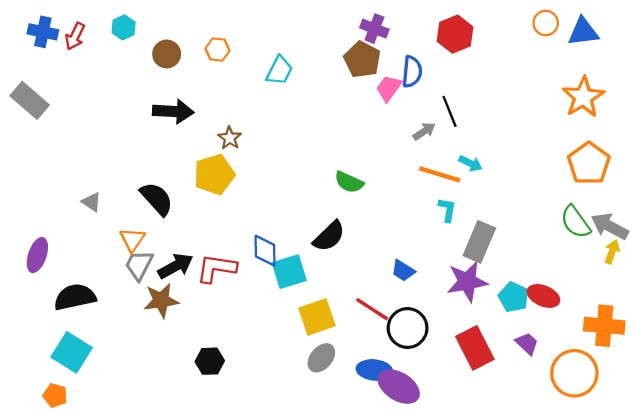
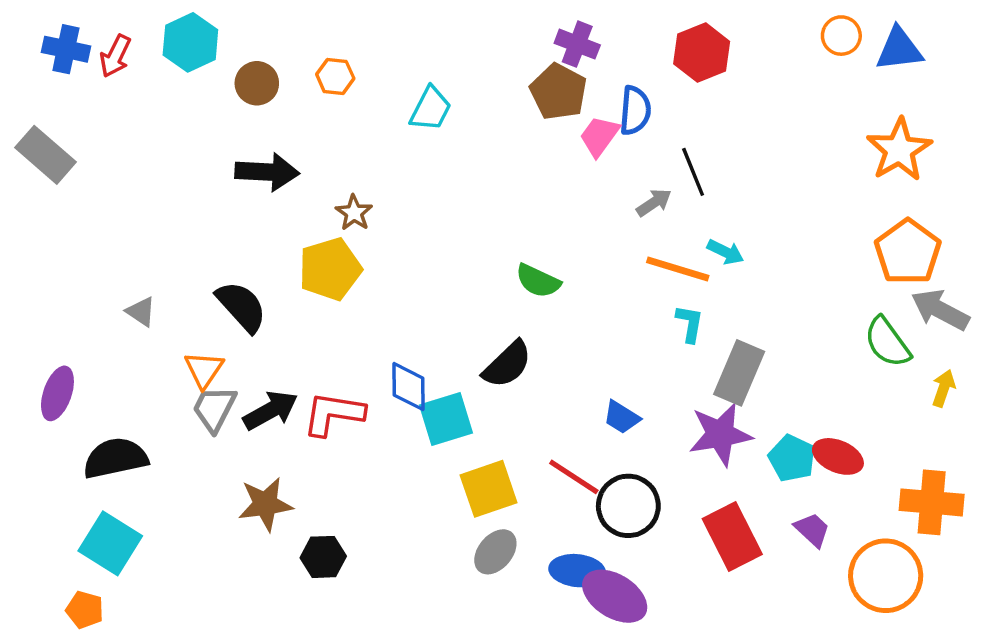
cyan hexagon: (124, 27) -> (190, 42), size x1.5
gray arrow: (610, 226) -> (940, 310), moved
brown star: (161, 300) -> (265, 504), moved

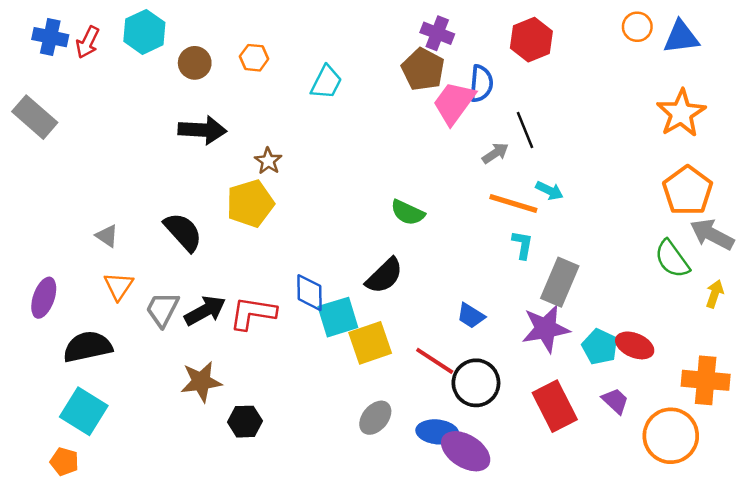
pink trapezoid: (599, 136) -> (454, 103), size x1.4
orange triangle: (204, 370) -> (119, 286), moved
yellow square: (489, 489) -> (370, 343), moved

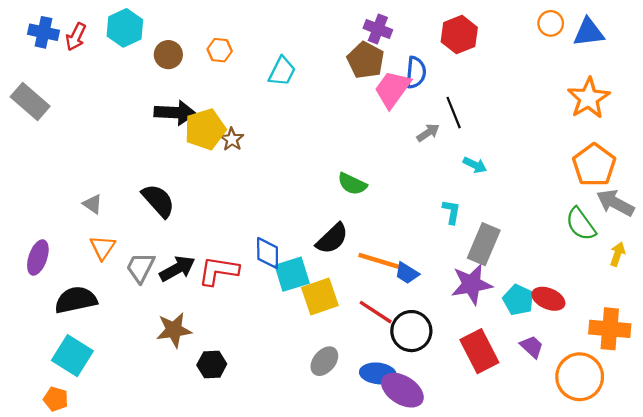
yellow pentagon: (250, 204) -> (205, 129), moved
orange line: (513, 204) -> (379, 261), moved

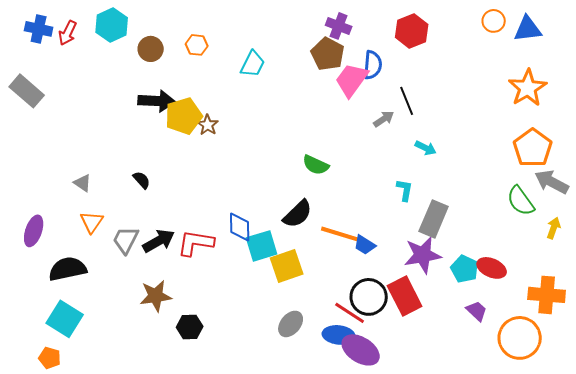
black semicircle: (158, 201) -> (142, 180), size x0.6
red line: (376, 312) -> (350, 313), moved
red rectangle: (479, 351) -> (405, 296), moved

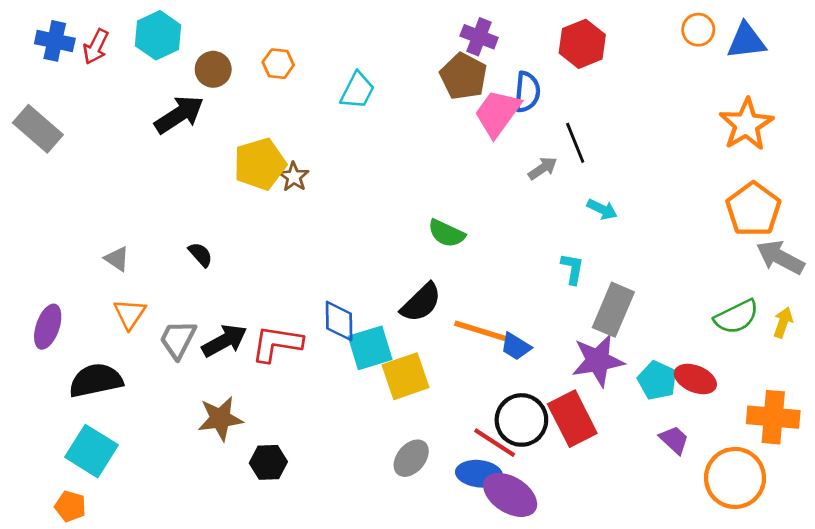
black arrow: (157, 101) -> (179, 115), moved, turned -36
green semicircle: (521, 201) -> (736, 317), moved, turned -80

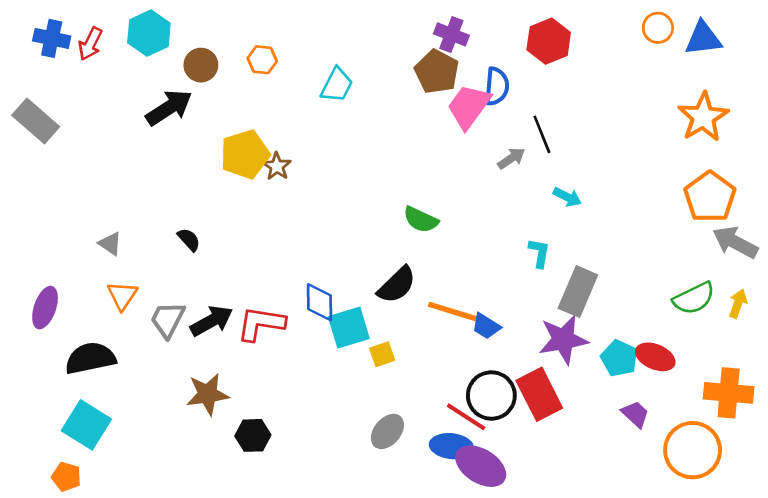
yellow square: (405, 376) -> (382, 354), size x0.6

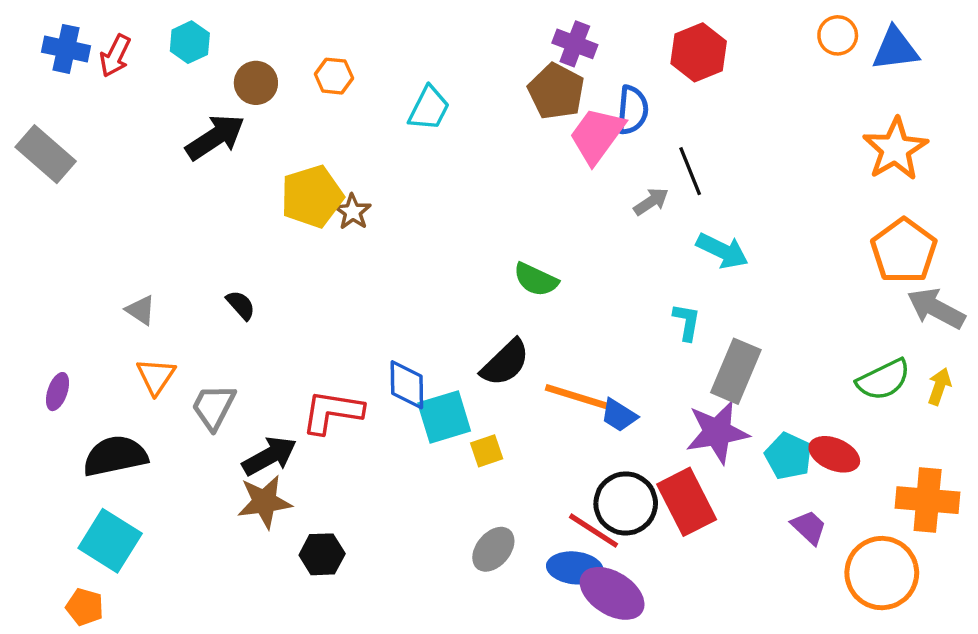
cyan hexagon: (149, 33) -> (190, 42), size x0.7
cyan arrow: (567, 197) -> (722, 251), size x1.4
purple ellipse: (45, 308) -> (58, 392), size x0.7
black arrow: (212, 321) -> (270, 456), moved

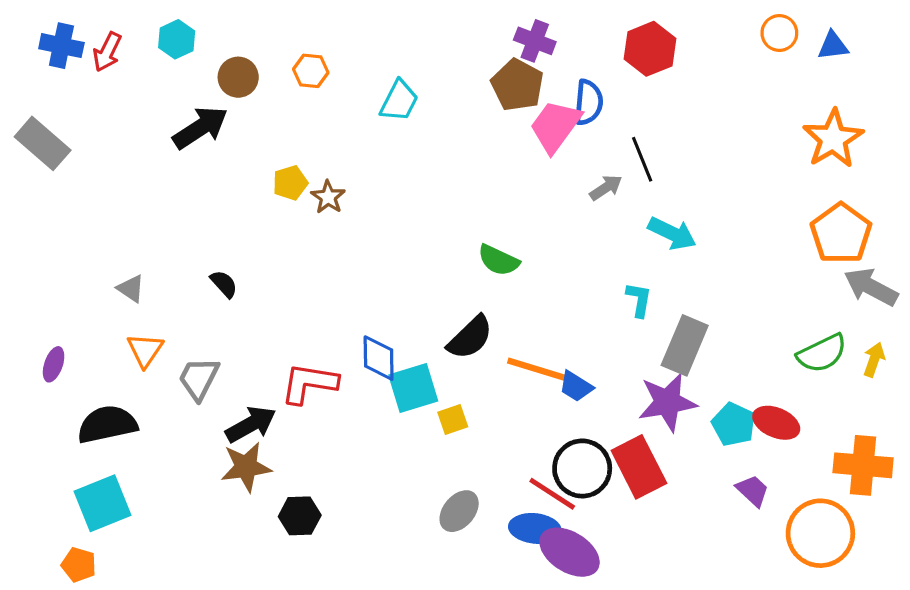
blue triangle: (895, 49) -> (833, 46), size x0.7
yellow pentagon: (312, 196) -> (290, 183), size x0.6
cyan square: (110, 541) -> (102, 503), turned 36

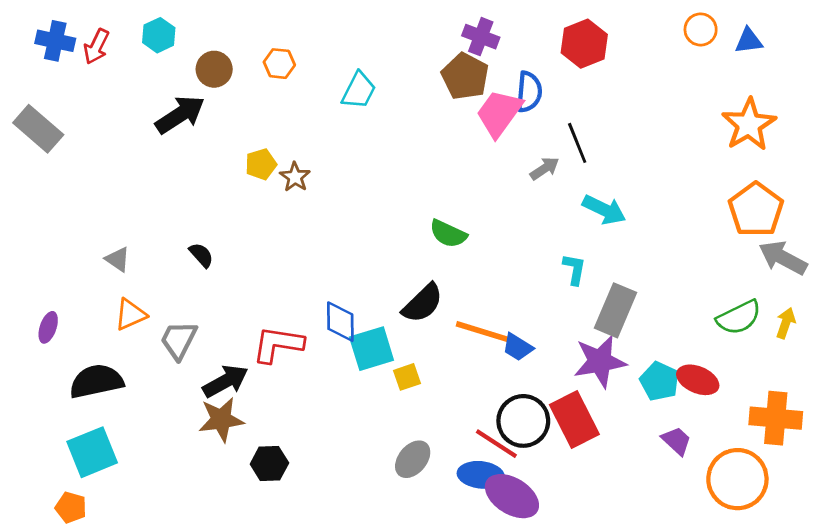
orange triangle: (145, 350) -> (130, 315), turned 32

